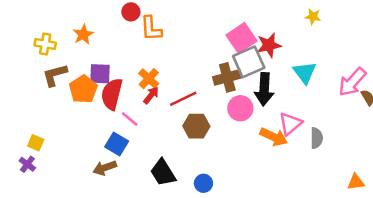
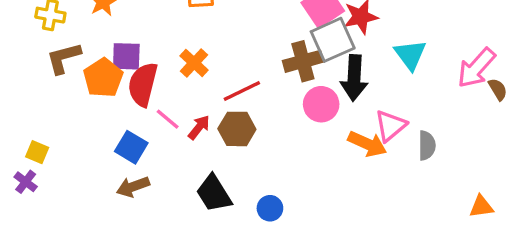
red arrow: (151, 95) -> (199, 127), moved
brown hexagon: (196, 126) -> (237, 129), moved
blue square: (117, 144) -> (131, 147), moved

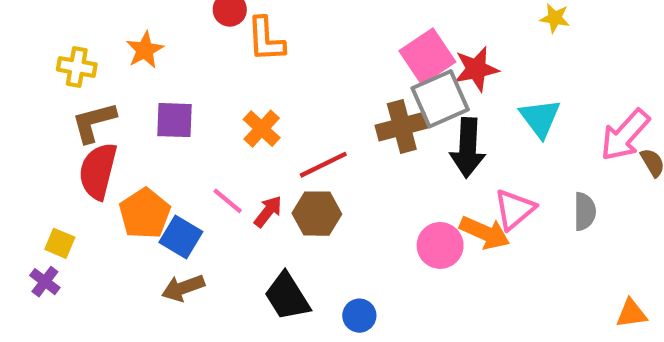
orange pentagon: (103, 78) -> (145, 214), moved
red semicircle: (143, 84) -> (98, 171), moved
pink circle: (321, 104) -> (440, 245), moved
gray semicircle: (427, 145) -> (585, 211), moved

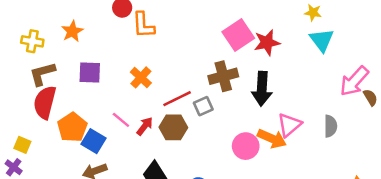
gray square: (440, 99) -> (203, 106), moved, size x0.6
cyan triangle: (540, 118) -> (322, 40), moved

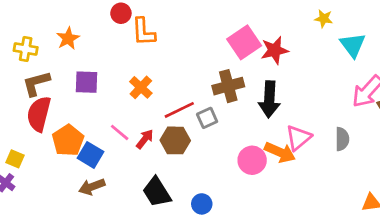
cyan triangle: (322, 40) -> (353, 45), moved

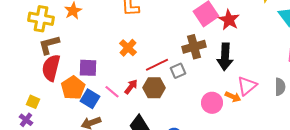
yellow cross: (26, 49) -> (41, 19), size x1.4
red star: (275, 50) -> (229, 20), turned -30
purple square: (87, 82) -> (88, 68), moved
pink line: (120, 132) -> (112, 92), moved
orange arrow: (280, 152) -> (233, 97), size x0.7

